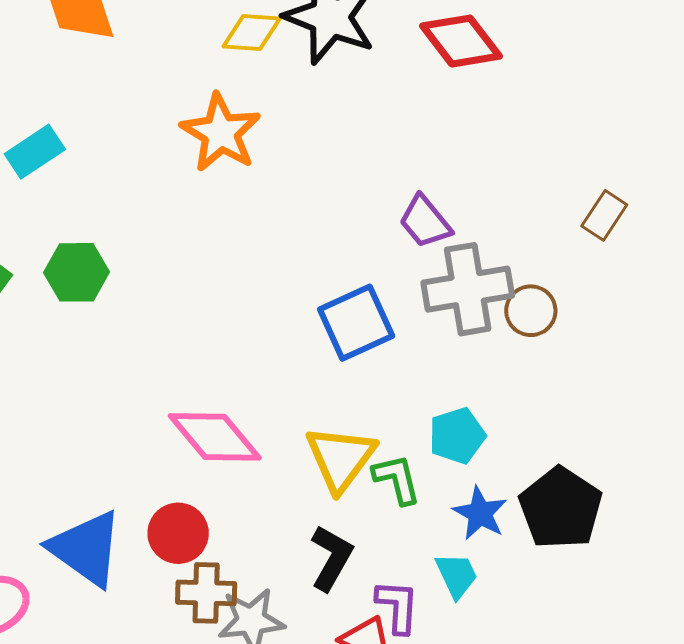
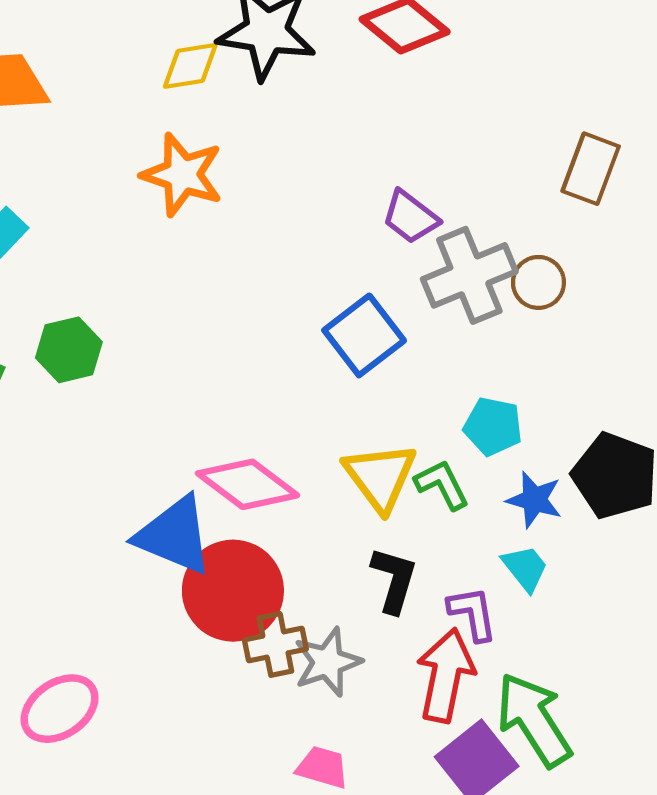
brown rectangle: (604, 215) -> (591, 169), size x1.4
cyan pentagon: (457, 436) -> (493, 426), turned -30
red circle: (178, 533) -> (233, 591), size x1.6
blue triangle: (86, 548) -> (174, 535), moved

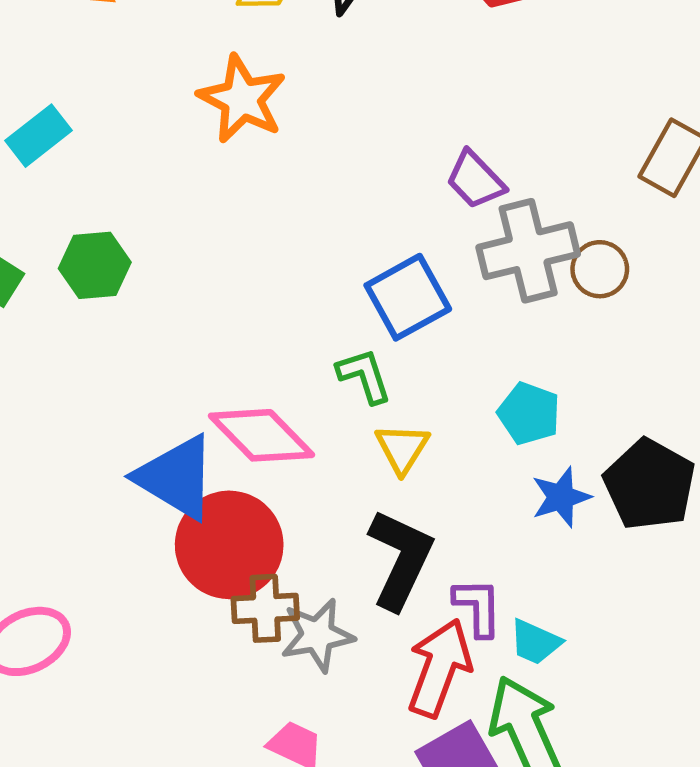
yellow triangle: (380, 477) -> (402, 448), size x0.7
green L-shape: (442, 485) -> (364, 376), moved
blue star: (534, 500) -> (561, 497), turned 30
cyan trapezoid: (525, 568) -> (535, 642), moved, turned 144
black L-shape: (394, 580) -> (400, 559), size x1.4

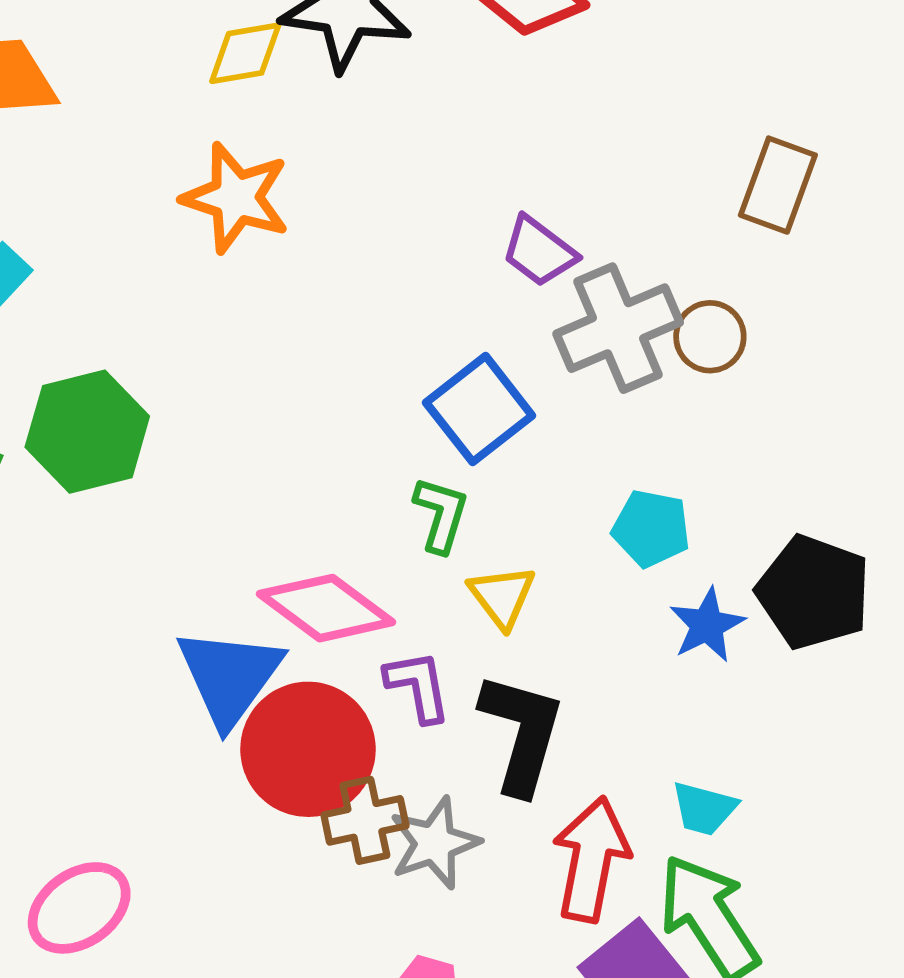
green hexagon: (95, 265) -> (87, 432), size x1.4
green L-shape: (364, 376) -> (441, 514), turned 44
blue triangle: (176, 477) -> (230, 677), turned 44
purple L-shape: (478, 607) -> (418, 686), moved

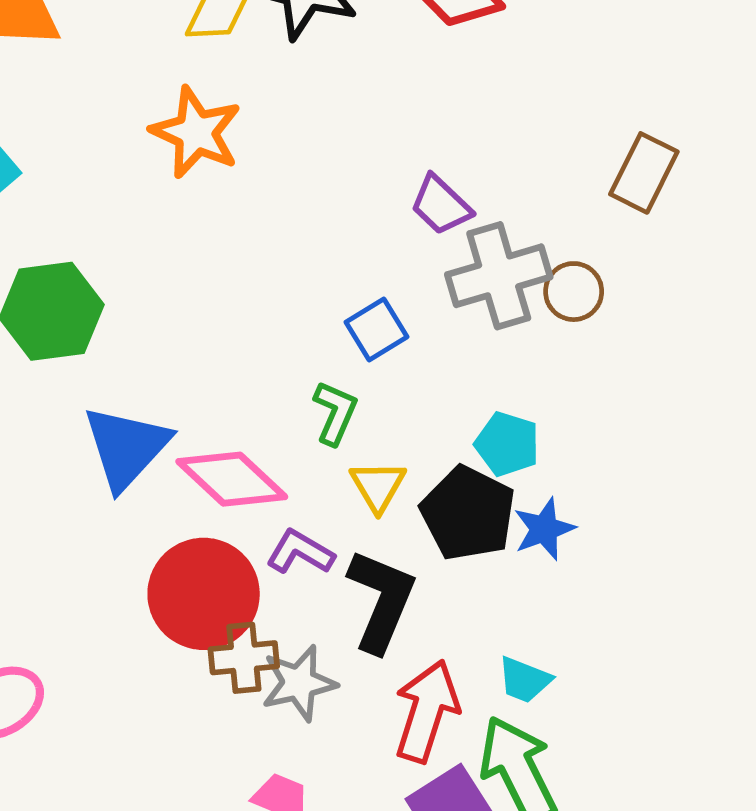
blue square: (479, 409) -> (377, 329), size x0.7
black pentagon: (814, 592) -> (468, 513), moved
blue triangle: (230, 677) -> (126, 447), moved
purple L-shape: (418, 686) -> (300, 552), turned -56

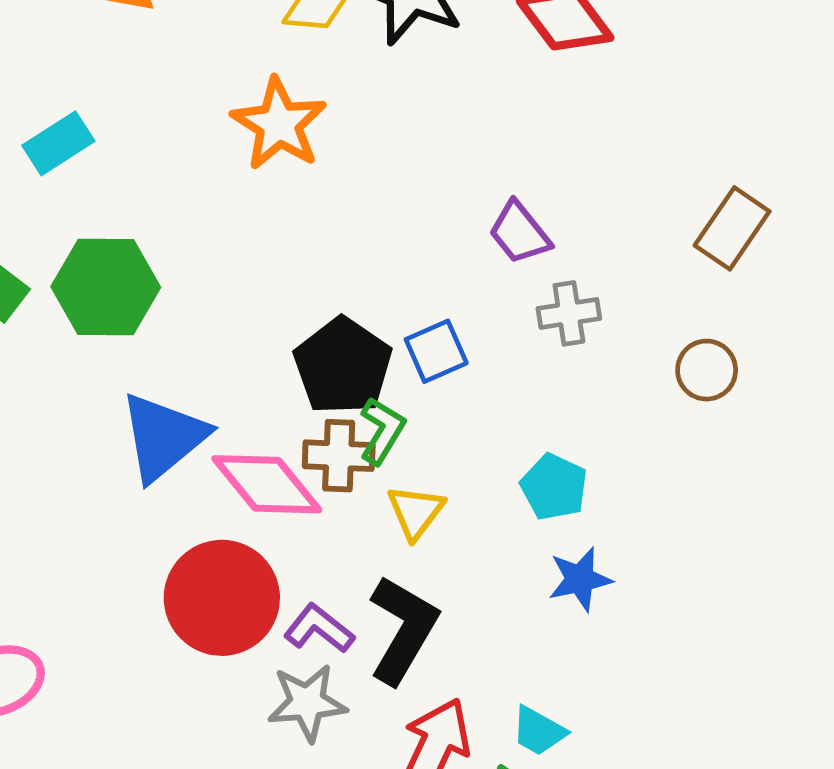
gray cross: (499, 276) -> (569, 313), size x0.6
brown circle: (574, 292) -> (707, 370), moved
black pentagon: (468, 513) -> (343, 366), moved
purple L-shape: (300, 552) -> (319, 629), moved
brown cross: (244, 658) -> (339, 456), moved

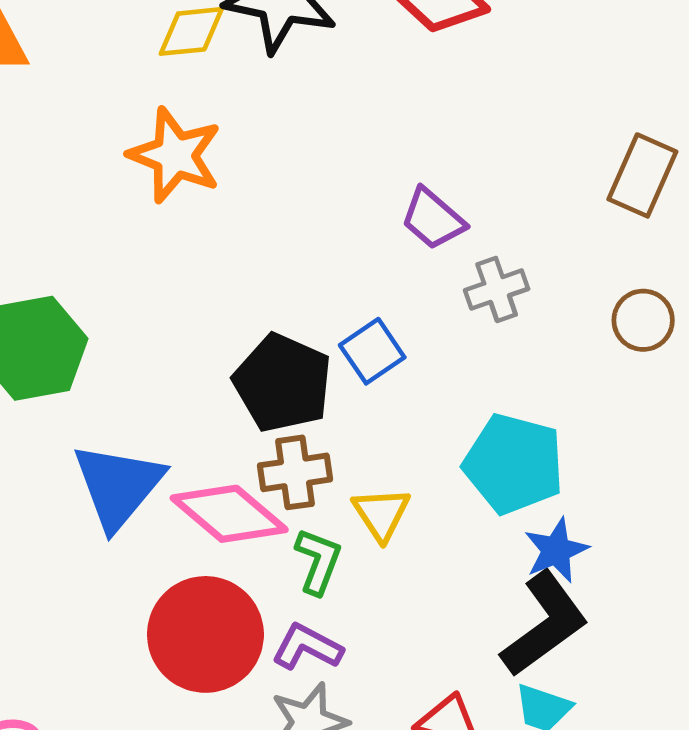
green L-shape: (382, 431) -> (318, 561), moved
cyan pentagon: (554, 487) -> (514, 464), size x1.5
black L-shape: (403, 630) -> (544, 624), moved, turned 34

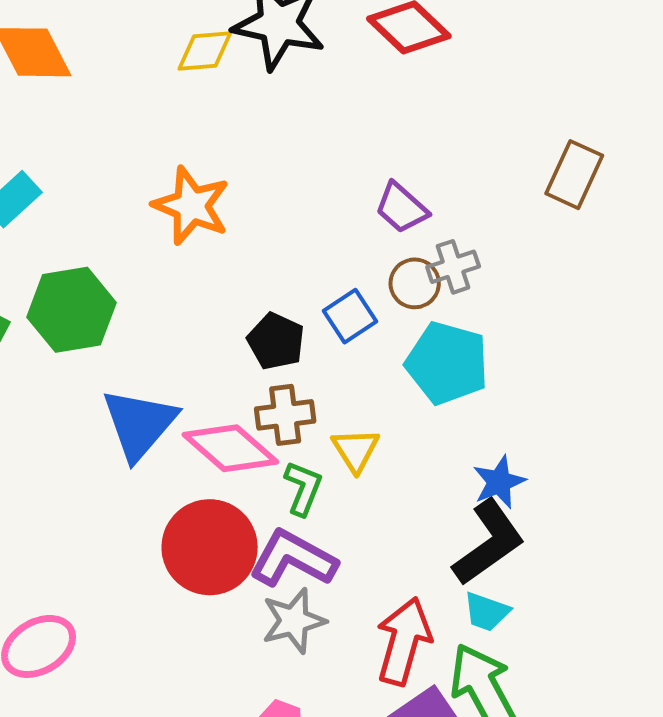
orange star: (175, 155) -> (191, 206), moved
brown circle: (643, 320) -> (415, 283), moved
black pentagon: (283, 383) -> (276, 341), size x0.7
cyan pentagon: (514, 464) -> (447, 363), moved
purple L-shape: (307, 647) -> (293, 559), size x1.5

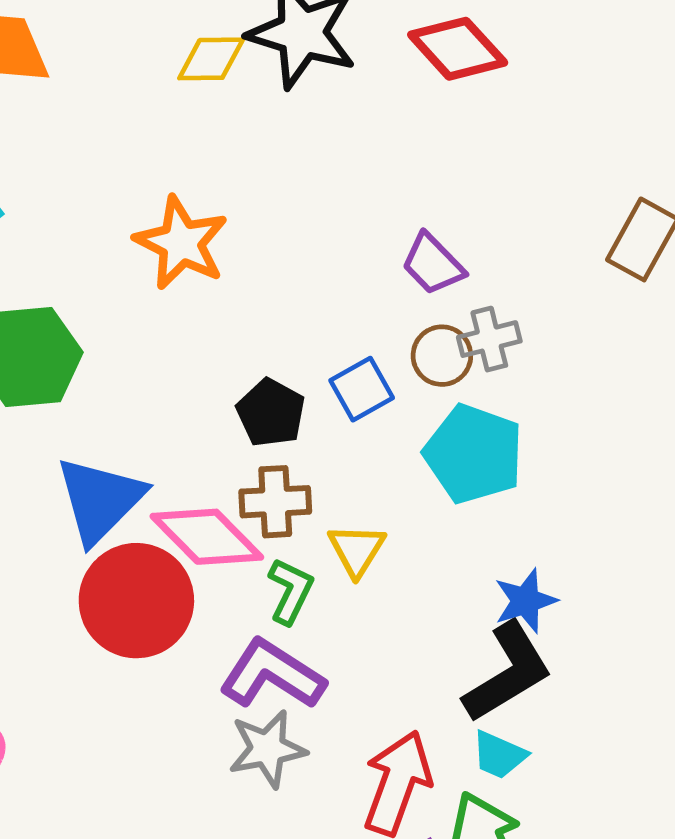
red circle: (210, 547) -> (136, 601), moved

